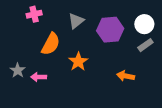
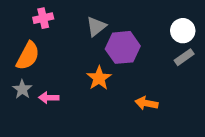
purple hexagon: (110, 30) -> (123, 47), moved
orange semicircle: (51, 44) -> (28, 56), moved
orange arrow: (126, 76) -> (146, 103), moved

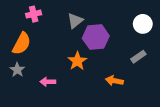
gray rectangle: (184, 57) -> (138, 57), moved
pink arrow: (49, 98) -> (48, 82), moved

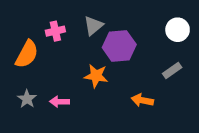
pink cross: (34, 14) -> (55, 31), moved
orange star: (77, 61) -> (96, 76), turned -30
gray star: (17, 70) -> (27, 99), moved

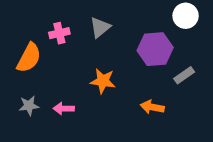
white circle: (178, 30) -> (186, 16), moved
purple hexagon: (119, 46) -> (155, 49), moved
gray star: (27, 99) -> (29, 106), turned 30

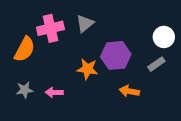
white circle: (186, 16) -> (164, 37), moved
pink cross: (59, 33) -> (50, 28), size x1.5
purple hexagon: (155, 49) -> (116, 55), moved

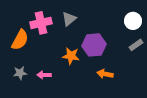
white circle: (164, 37) -> (133, 21), moved
gray rectangle: (156, 64) -> (136, 45), moved

